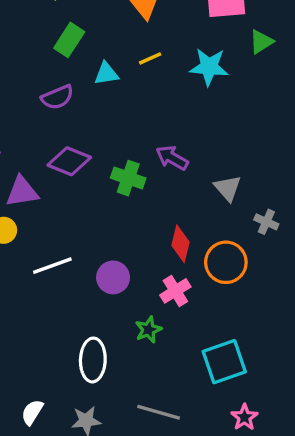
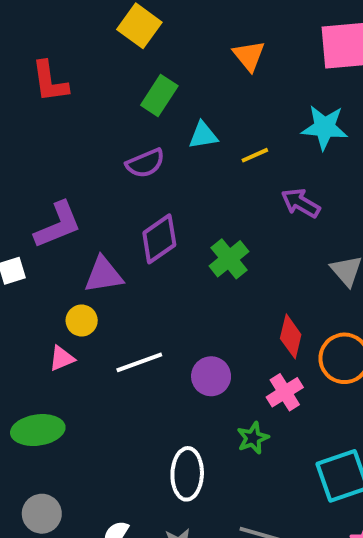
yellow line: (150, 58) -> (255, 155), moved
purple arrow: (172, 158) -> (301, 203), moved
purple diamond: (69, 161) -> (159, 239), turned -57
green cross: (128, 178) -> (229, 259), turned 32

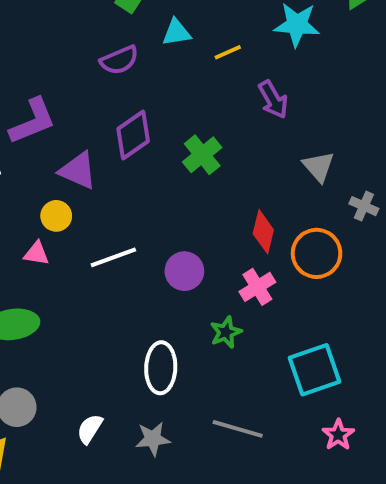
purple arrow: (301, 203) -> (273, 100), turned -150
purple triangle: (104, 275) -> (78, 171), turned 33
pink triangle: (62, 358) -> (36, 253), turned 32

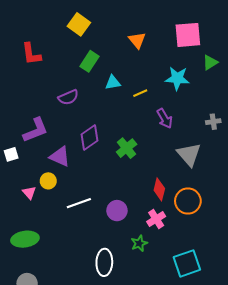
purple semicircle: (119, 60) -> (68, 97), moved
gray triangle: (319, 167) -> (189, 154), size x1.4
gray cross: (364, 206) -> (213, 122), moved, turned -32
pink triangle: (36, 253) -> (29, 193), moved, turned 40

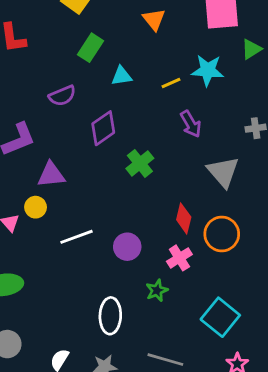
yellow line: (140, 93) -> (171, 83), moved
purple diamond: (89, 138) -> (103, 128), moved
purple triangle: (60, 157) -> (51, 175), turned -30
cyan square: (187, 263) -> (220, 317), turned -32

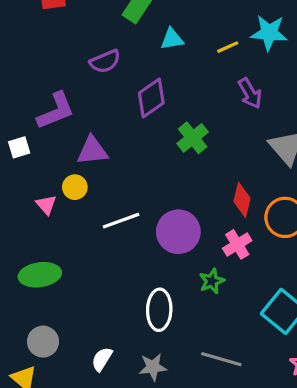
purple circle: (127, 247) -> (178, 232), size x1.4

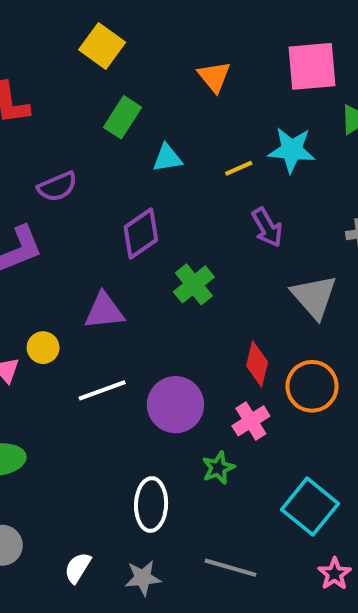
purple semicircle: (105, 61) -> (57, 187), moved
purple triangle: (92, 151) -> (104, 311), moved

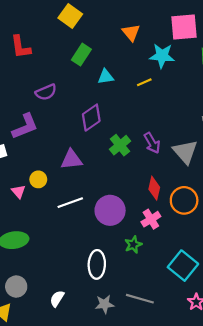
cyan star: (292, 150) -> (162, 56), moved
purple arrow: (267, 227) -> (152, 143), moved
gray star: (143, 578) -> (105, 304), moved

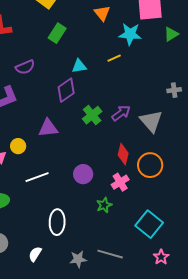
cyan triangle: (106, 77) -> (79, 66), moved
purple arrow: (152, 143) -> (121, 113), turned -96
white line: (70, 203) -> (37, 177), moved
purple circle: (110, 210) -> (83, 174), size x0.7
white ellipse: (97, 264) -> (57, 222), moved

